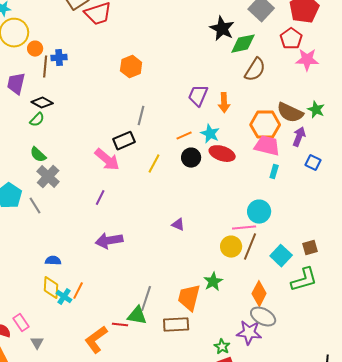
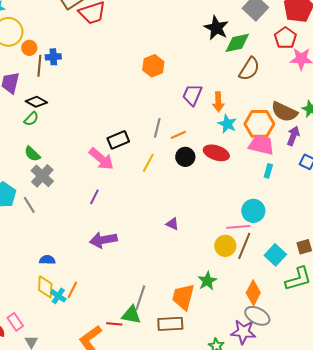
orange hexagon: (131, 67) -> (153, 66), moved
gray line: (141, 116) -> (157, 128), moved
cyan star: (210, 134) -> (227, 124), moved

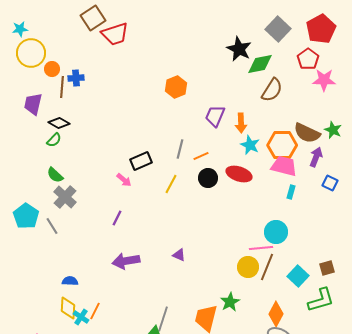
pink arrow: (101, 159) -> (124, 180), size x0.6
purple triangle: (172, 224) -> (179, 255), moved

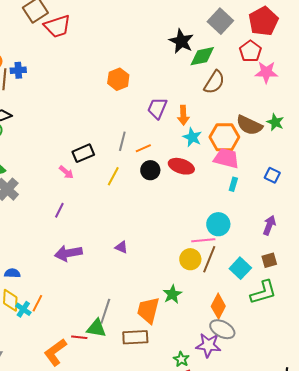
purple arrow: (316, 157) -> (269, 225), moved

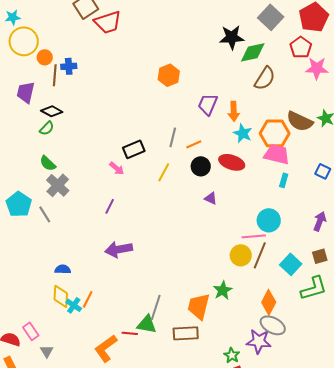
black star: (181, 41) -> (232, 37), turned -30
purple triangle: (121, 247) -> (211, 198), moved

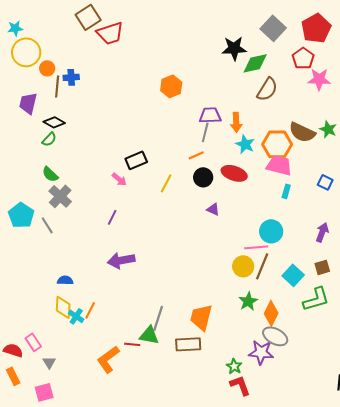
purple trapezoid: (208, 104) -> (210, 115), turned 65
gray line: (173, 137) -> (205, 132), moved
green star: (223, 290) -> (248, 301), moved

